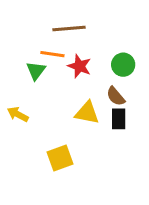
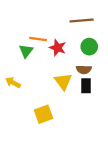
brown line: (69, 29) -> (82, 20), moved
brown semicircle: (116, 96) -> (84, 69), turned -48
yellow triangle: (87, 113) -> (63, 81), turned 42

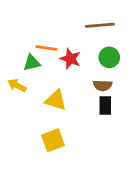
green triangle: (26, 51) -> (32, 63), turned 40
yellow triangle: (63, 81) -> (56, 100), moved, turned -36
yellow arrow: (13, 83) -> (17, 85), moved

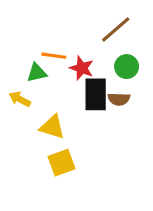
brown line: (100, 25) -> (116, 29), turned -36
yellow triangle: (56, 100) -> (52, 127), moved
black rectangle: (105, 106) -> (96, 94), moved, size x1.5

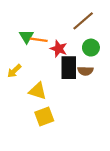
green triangle: (37, 73) -> (26, 36), moved, turned -48
yellow arrow: (20, 99) -> (14, 71), turned -72

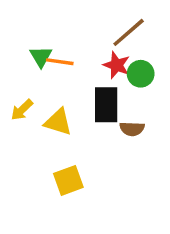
red star: (59, 49) -> (117, 65), moved
brown semicircle: (85, 71) -> (132, 129), moved
yellow triangle: (38, 91) -> (58, 122), moved

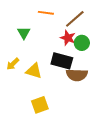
orange line: (60, 62) -> (46, 13), moved
black rectangle: (106, 105) -> (62, 61), turned -75
brown semicircle: (132, 129) -> (77, 75), size x1.5

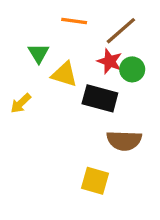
yellow triangle: (34, 71) -> (64, 74), moved
brown semicircle: (77, 75) -> (124, 140), moved
yellow square: (40, 105) -> (95, 181), moved, turned 36

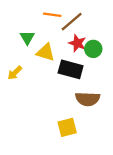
brown line: (121, 31) -> (72, 22), moved
yellow square: (95, 181) -> (67, 127), turned -30

